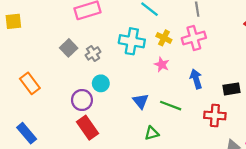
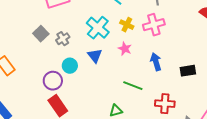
cyan cross: (132, 41) -> (98, 28), turned 30
blue triangle: (141, 101) -> (95, 56), moved
red cross: (215, 115) -> (165, 104), moved

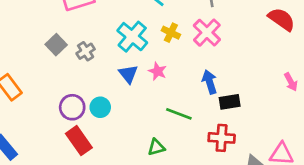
pink cross: (154, 25) -> (207, 33), turned -30
pink star: (125, 49) -> (158, 71), moved
cyan circle: (70, 66) -> (100, 107), moved
black rectangle: (188, 71) -> (230, 102), moved

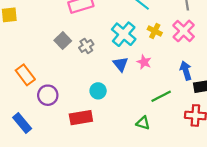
purple circle: (72, 107) -> (48, 95), moved
green line: (179, 114) -> (161, 96), turned -48
red rectangle: (79, 141) -> (81, 118), turned -65
green triangle: (156, 147) -> (143, 123), turned 32

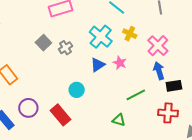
pink cross: (184, 31) -> (158, 46), moved
blue triangle: (121, 64) -> (98, 65), turned 35
purple circle: (48, 95) -> (28, 108), moved
red rectangle: (81, 118) -> (60, 115), turned 60

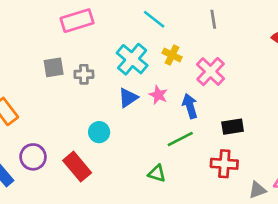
gray square: (43, 43) -> (54, 67), turned 35
gray cross: (66, 48) -> (84, 74), turned 32
blue arrow: (159, 71) -> (190, 106), moved

